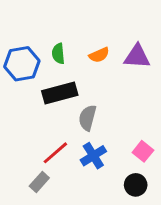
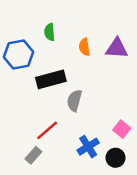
green semicircle: (58, 54) -> (50, 32), moved
orange semicircle: (99, 55) -> (84, 47), turned 105
blue cross: (93, 156) -> (88, 147), moved

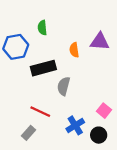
orange semicircle: (84, 47) -> (74, 50), moved
red line: (47, 130) -> (40, 112), turned 66

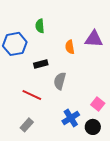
black rectangle: (43, 68) -> (41, 64), size x0.6
red line: (40, 112) -> (32, 95), moved

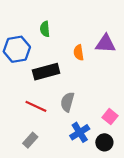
black rectangle: (41, 64) -> (46, 72), size x1.6
gray semicircle: (60, 81) -> (67, 102), moved

